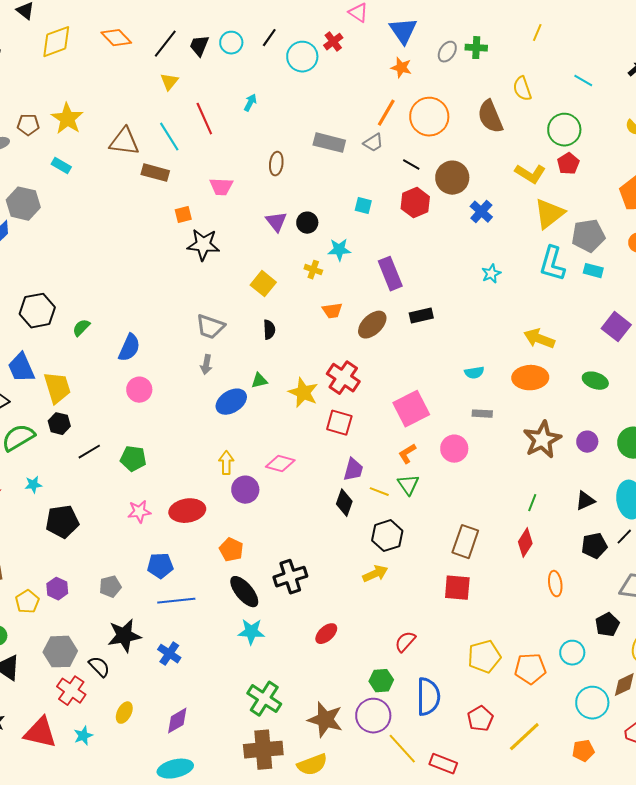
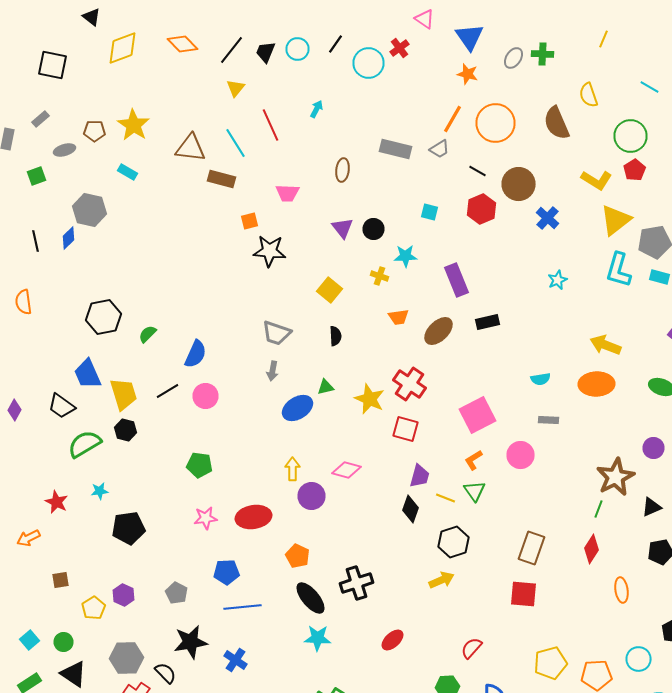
brown star: (542, 440) -> (616, 477), moved
black line: (89, 452) -> (168, 391), moved
gray pentagon: (110, 587) -> (176, 593), turned -30

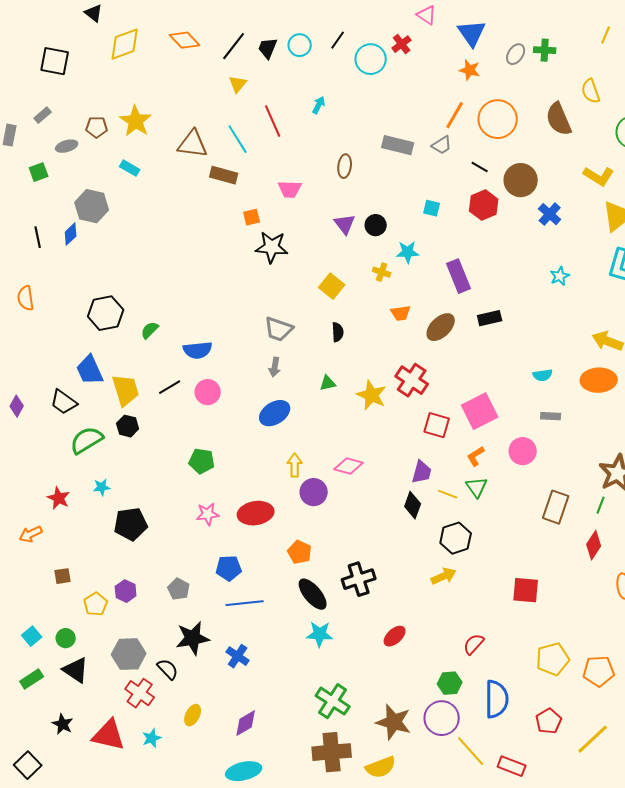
blue semicircle: (196, 354) -> (198, 350), turned 60
blue ellipse: (298, 408) -> (275, 413), moved
red square: (406, 429) -> (437, 425), moved
brown rectangle: (532, 548) -> (556, 507), moved

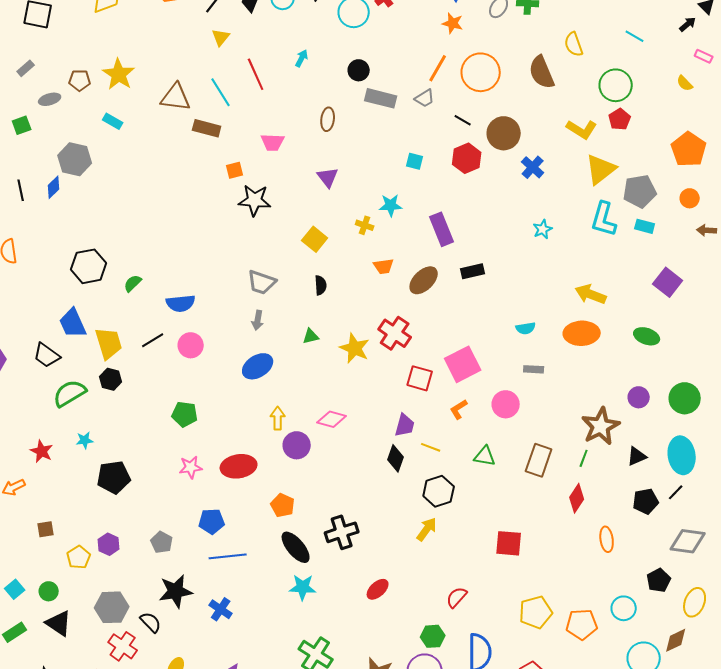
black circle: (376, 225) -> (359, 70), moved
green triangle: (477, 487) -> (485, 456), moved, turned -45
yellow arrow: (444, 576) -> (427, 529), turned -30

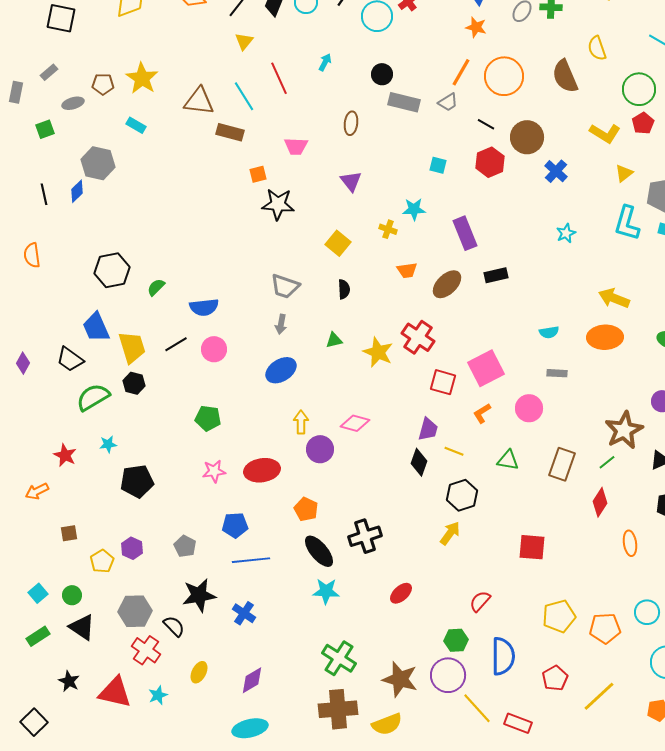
yellow triangle: (601, 169) -> (624, 173), size x0.6
green line: (584, 458) -> (607, 462), turned 30

